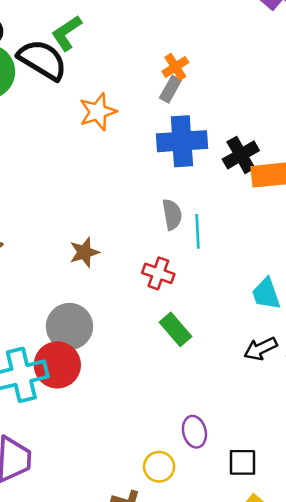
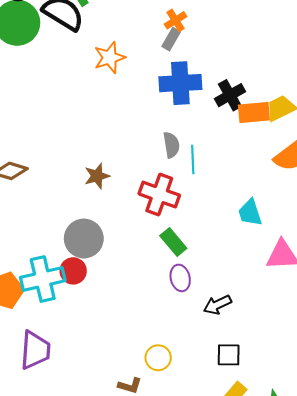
red cross: (158, 273) -> (159, 195), size x1.5
black arrow: (261, 349) -> (217, 305), moved
red circle: (57, 365) -> (73, 271), size x0.7
purple ellipse: (194, 432) -> (180, 278), moved

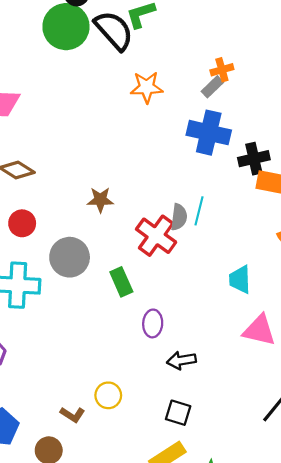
gray semicircle: (171, 145) -> (179, 217), moved
green rectangle: (173, 242) -> (121, 282), moved
red circle: (73, 271) -> (22, 223), moved

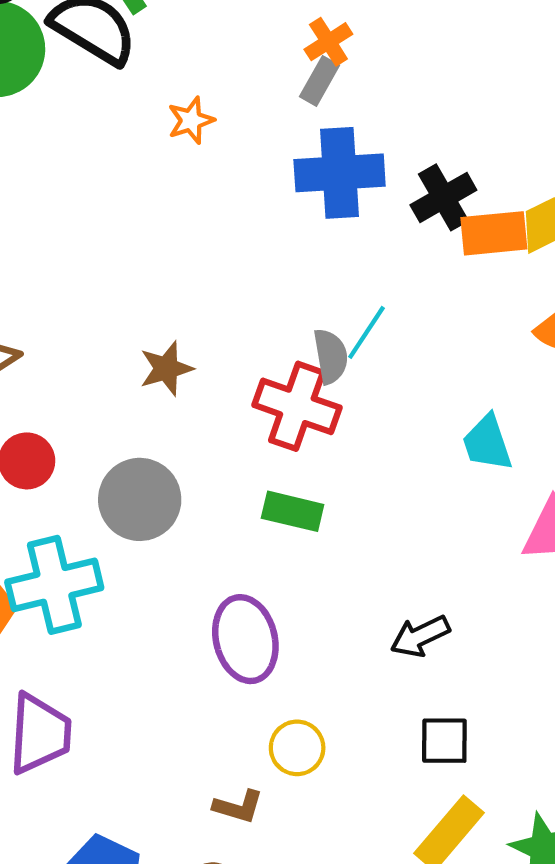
orange star: (147, 87) -> (191, 120), size x0.7
cyan line: (199, 211) -> (367, 332), turned 36
green rectangle: (121, 282) -> (293, 511), moved, turned -36
purple ellipse: (153, 323) -> (245, 639), moved, size x1.5

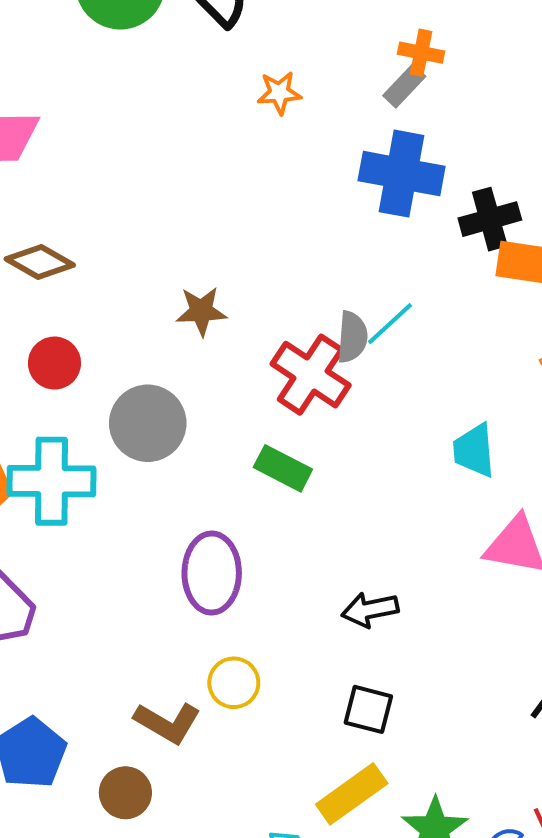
orange cross: (328, 42) -> (421, 53), turned 30
brown L-shape: (238, 807) -> (168, 723), size x1.4

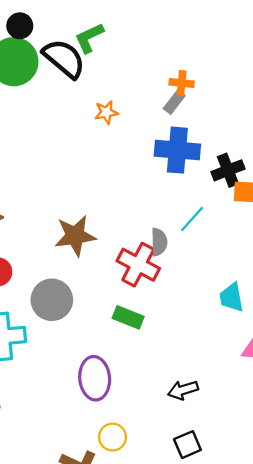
brown star: (201, 311) -> (75, 236), size x1.5
cyan line: (390, 324) -> (192, 219), moved
black square: (368, 709) -> (187, 445), turned -32

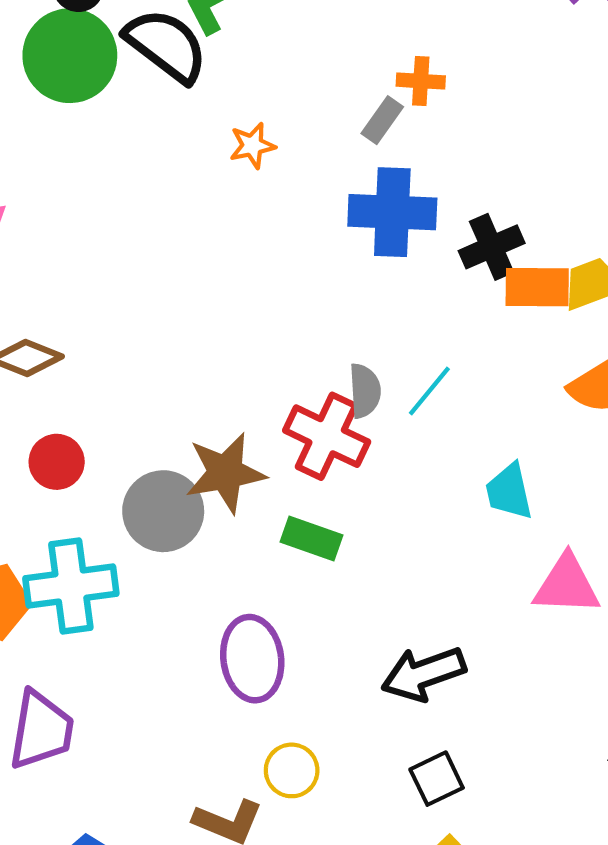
orange cross: (182, 83) -> (421, 81), moved
cyan line: (192, 219) -> (429, 391), moved
brown star: (75, 236) -> (225, 473), moved
black arrow: (183, 390) -> (424, 674), size x1.4

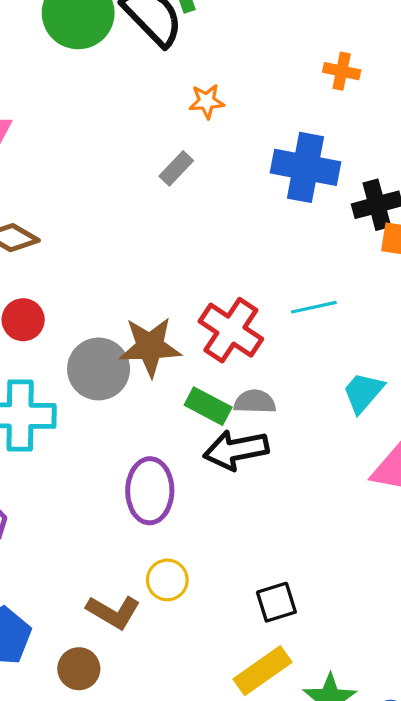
gray rectangle: (382, 120) -> (176, 168), moved
gray semicircle: (365, 391) -> (255, 402), moved, turned -93
cyan line: (429, 391) -> (314, 307), turned 30
cyan trapezoid: (509, 492) -> (363, 392), turned 45
black arrow: (424, 674) -> (236, 450), moved

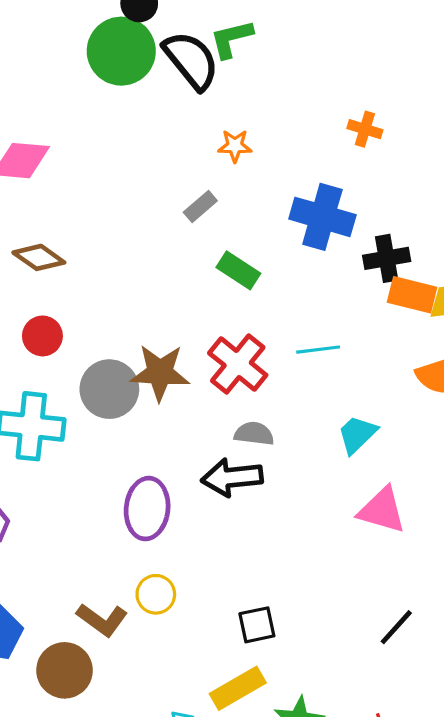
green rectangle: (208, 406) -> (238, 270), moved
brown circle: (79, 669) -> (65, 670), size x1.4

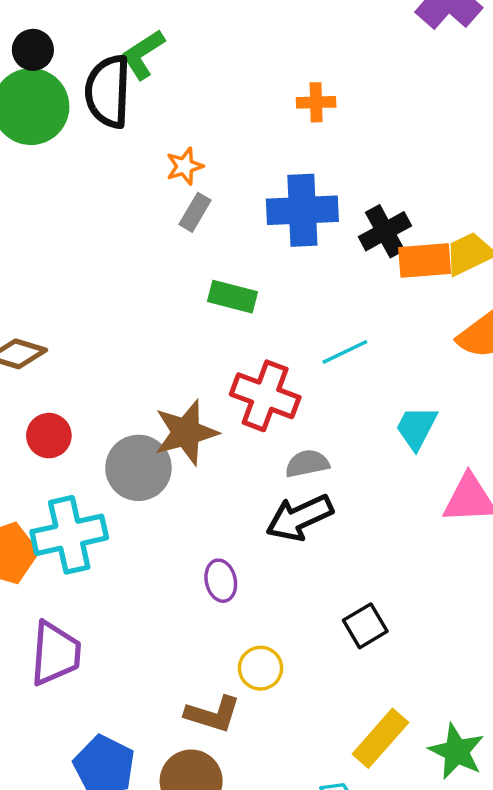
black semicircle: (191, 60) -> (108, 91), turned -120
gray rectangle: (200, 206) -> (195, 212), moved
purple ellipse: (147, 509) -> (221, 581), size x0.6
black square: (257, 625) -> (365, 626), moved

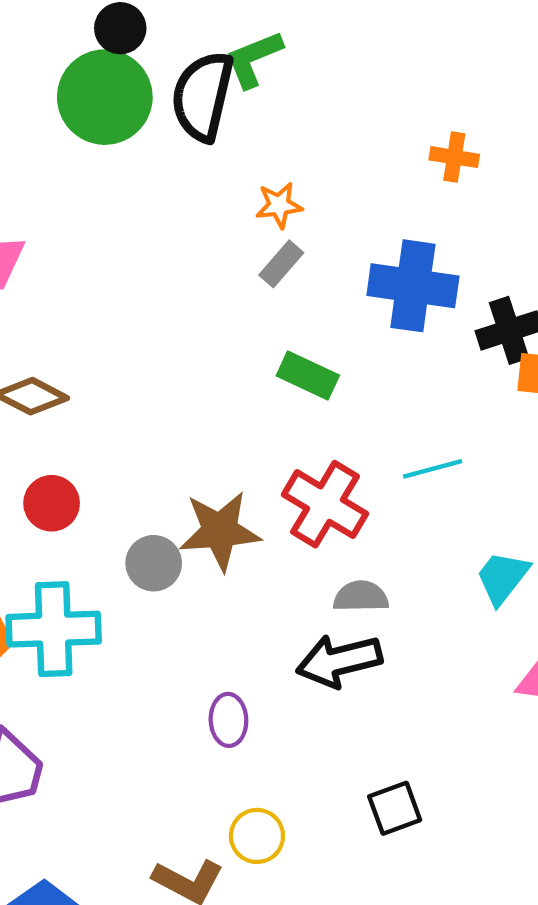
gray circle: (138, 468) -> (154, 563), size x0.7

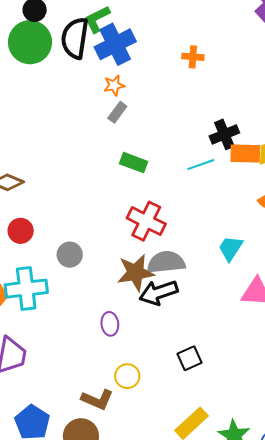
blue cross: (413, 286) -> (115, 44), moved, turned -30
cyan line: (433, 469) -> (201, 165), moved
brown star: (220, 531) -> (136, 273), moved
gray semicircle: (361, 597) -> (166, 262), size x1.5

